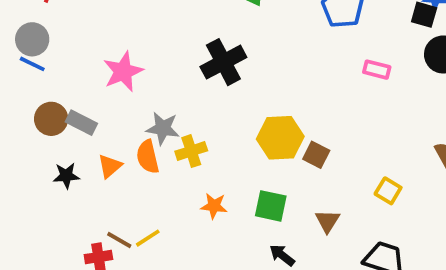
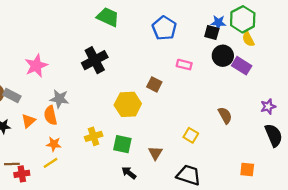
yellow cross: (191, 151) -> (94, 136), moved
brown square: (316, 155) -> (154, 84), moved
orange star: (214, 206) -> (54, 144), moved
brown line: (119, 240) -> (12, 164), moved, turned -32

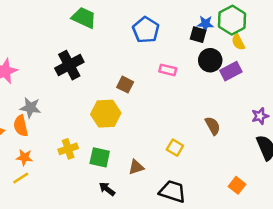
purple rectangle: (242, 66) -> (231, 71), turned -60
brown square: (154, 84) -> (125, 85), moved
brown triangle: (155, 153) -> (136, 167), turned 40
orange square: (247, 170) -> (237, 185), turned 32

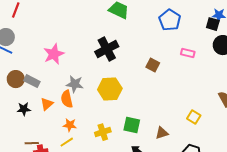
yellow hexagon: (106, 114) -> (110, 89), moved
yellow cross: (68, 149) -> (103, 132), moved

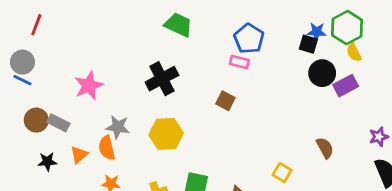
pink rectangle: (188, 53) -> (239, 62), moved

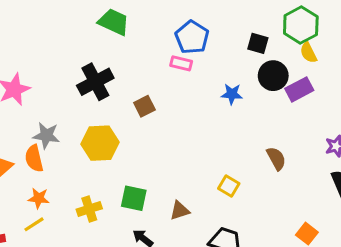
blue star: (317, 32) -> (232, 94), moved
brown square: (225, 101) -> (144, 106), moved, turned 36

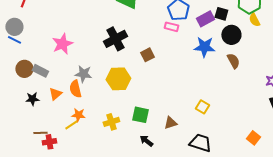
purple rectangle: (299, 89) -> (205, 19), moved
blue star: (232, 94) -> (204, 47), size x1.5
brown semicircle: (276, 158) -> (233, 61), moved
yellow line: (34, 224) -> (71, 125), moved

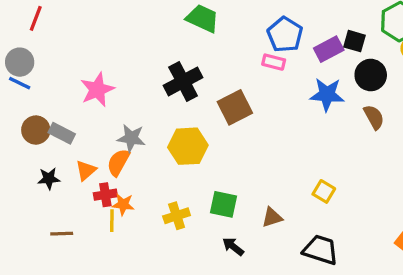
brown square: (147, 55) -> (235, 107), size x1.5
orange semicircle: (75, 89) -> (118, 162), turned 42
yellow line: (71, 125) -> (112, 221), turned -56
red cross: (49, 142) -> (105, 195), moved

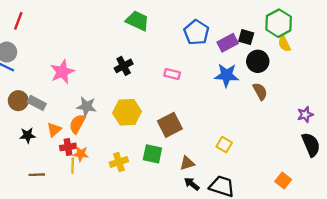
pink rectangle: (274, 62) -> (172, 74), moved
black cross: (183, 81) -> (124, 66), size x0.7
brown square: (235, 107) -> (170, 125), moved
black arrow: (233, 246) -> (192, 184), moved

